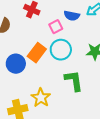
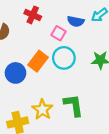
pink square: (56, 27) -> (58, 33), turned -32
green L-shape: (74, 81) -> (74, 105), moved

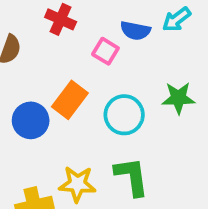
cyan circle: (64, 58) -> (124, 115), moved
yellow star: (42, 110) -> (77, 184), turned -30

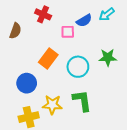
blue semicircle: (135, 31) -> (84, 21), turned -42
pink square: (105, 51) -> (68, 32), turned -32
blue circle: (31, 120) -> (27, 83), moved

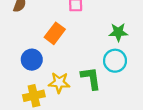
cyan circle: (78, 67) -> (115, 61), moved

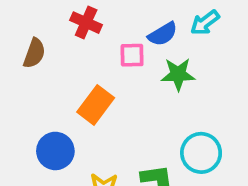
green star: (118, 32) -> (178, 74), moved

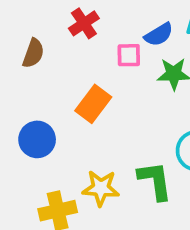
red cross: (86, 23) -> (84, 23), turned 32
blue circle: (55, 151) -> (37, 139), moved

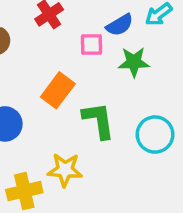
green L-shape: (155, 181) -> (98, 120), moved

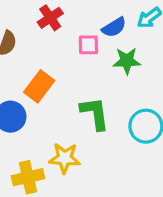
orange rectangle: (58, 90) -> (39, 86), moved

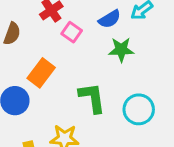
pink square: (88, 45) -> (72, 32), moved, turned 36

